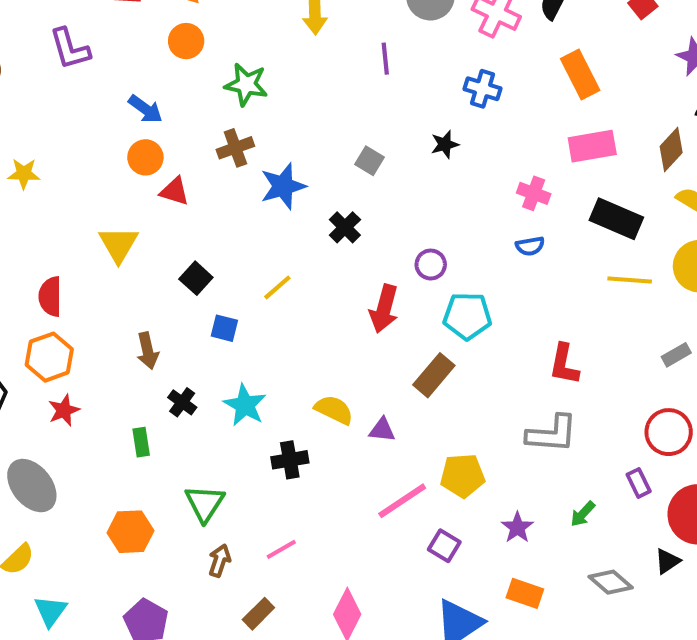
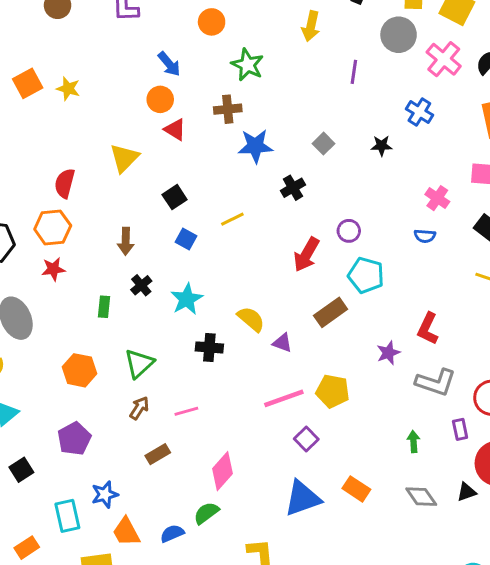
gray L-shape: (552, 434) -> (436, 382), moved
green arrow: (583, 514) -> (413, 442), turned 120
purple star: (517, 527) -> (388, 353), moved

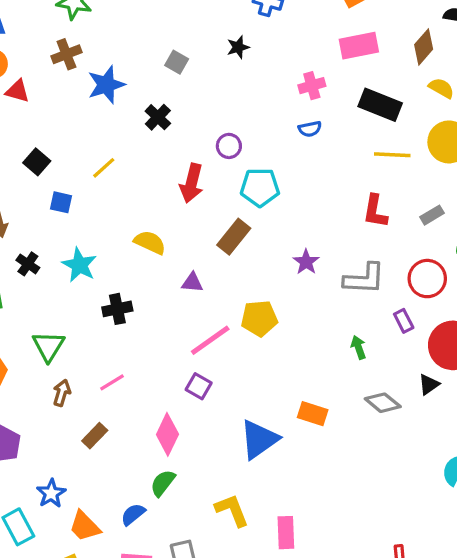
pink cross: (437, 198) -> (312, 86), turned -35
yellow semicircle: (251, 319) -> (150, 242), moved
red L-shape: (428, 329) -> (375, 211), moved
purple square: (306, 439) -> (199, 386), moved

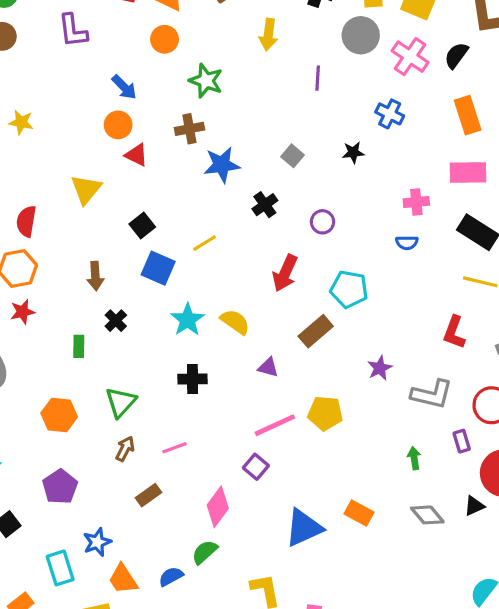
purple circle: (229, 146) -> (322, 222), moved
blue square: (61, 202) -> (158, 268), size x1.5
cyan star: (79, 265) -> (188, 320), moved

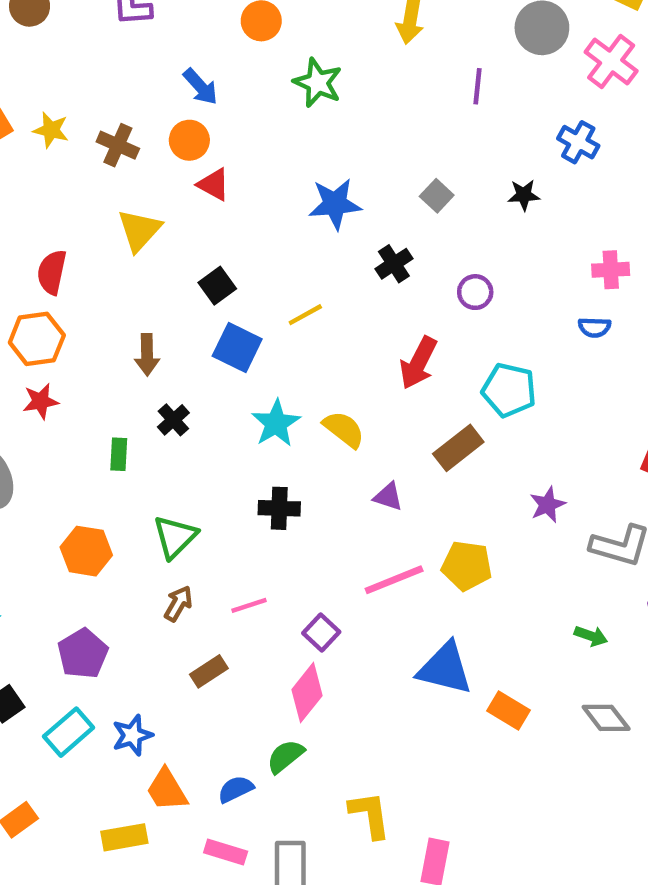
brown cross: (189, 129) -> (118, 145), moved, turned 32
green arrow: (414, 458) -> (591, 636), turned 115
purple square: (256, 467) -> (321, 633), moved
blue triangle: (304, 528) -> (445, 668), moved, turned 36
cyan rectangle: (60, 568) -> (69, 732), moved, turned 64

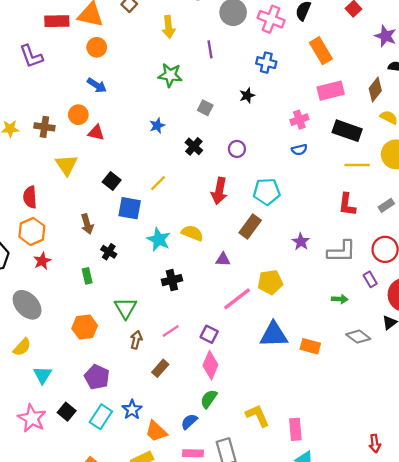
green star: (318, 83) -> (170, 75), moved
blue arrow: (201, 87) -> (97, 85), moved
blue star: (335, 204) -> (157, 126), size x0.6

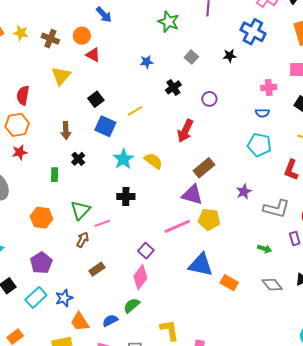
blue cross: (266, 63) -> (253, 32), size x1.4
cyan pentagon: (267, 192) -> (259, 145), moved
purple triangle: (223, 259) -> (192, 195), moved, size x1.6
pink line: (171, 331) -> (102, 223), moved

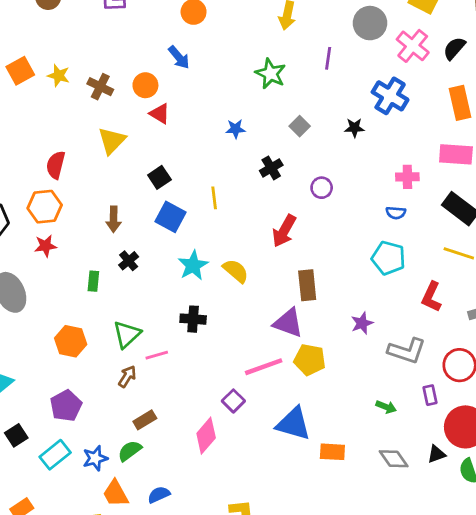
yellow line: (135, 111) -> (214, 198), turned -70
brown rectangle: (204, 168) -> (307, 285), turned -60
purple square: (146, 251) -> (233, 401), moved
orange rectangle: (229, 283) -> (332, 452), turned -30
green semicircle: (132, 305) -> (130, 451), moved

